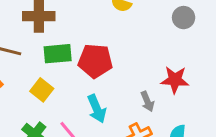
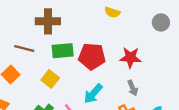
red star: (175, 80) -> (130, 58), moved
cyan arrow: (97, 109) -> (93, 94), turned 65

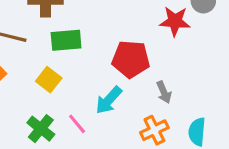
red pentagon: (92, 56) -> (131, 59), moved
red star: (130, 58) -> (175, 21), moved

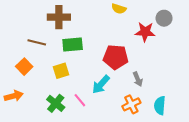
yellow square: (49, 80) -> (61, 71), turned 35

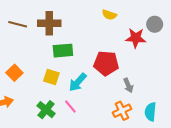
brown line: (37, 42) -> (18, 24), moved
yellow square: (61, 71) -> (51, 77), turned 35
cyan arrow: (101, 84) -> (78, 82), moved

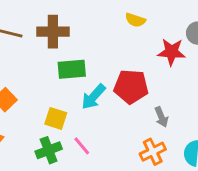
yellow square: (51, 77) -> (56, 118), moved
cyan arrow: (78, 82) -> (93, 97), moved
green cross: (46, 110) -> (49, 150), turned 30

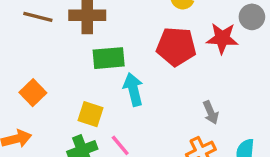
red pentagon: (131, 87) -> (176, 47), moved
cyan arrow: (93, 97) -> (133, 89), turned 124

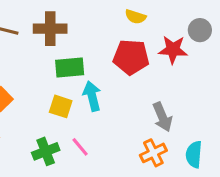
gray arrow: (211, 112) -> (162, 117), size x1.4
yellow square: (91, 114) -> (61, 106), moved

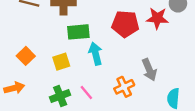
yellow square: (61, 106) -> (61, 62), moved, turned -36
orange cross: (153, 153) -> (124, 87), moved

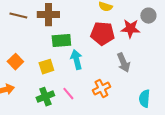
gray arrow: (149, 70) -> (123, 63), moved

